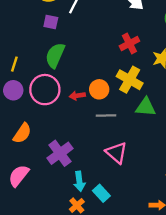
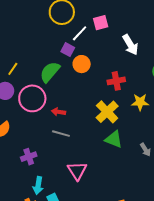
purple square: (51, 22) -> (68, 50), moved
orange circle: (99, 89) -> (82, 64), moved
gray line: (106, 116) -> (61, 134), moved
purple cross: (60, 153) -> (29, 157), size x0.7

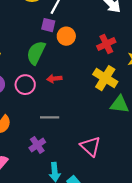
pink circle: (32, 98) -> (25, 85), size x0.7
red arrow: (58, 112) -> (54, 79), moved
gray line: (61, 134) -> (50, 117), moved

